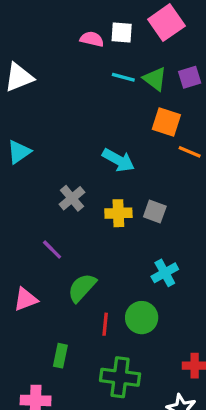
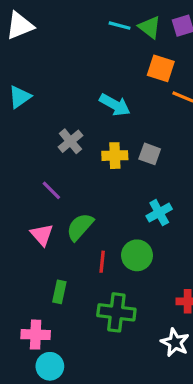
pink triangle: (26, 299) -> (42, 235), moved, turned -50

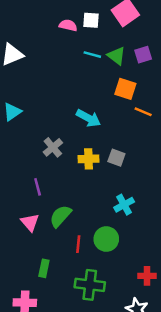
purple line: (51, 190) -> (38, 187), turned 30

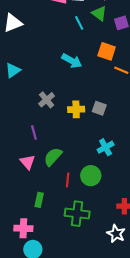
cyan line: (92, 55) -> (79, 23), turned 48
green triangle: (116, 56) -> (99, 13), moved
cyan arrow: (88, 118) -> (72, 61), moved

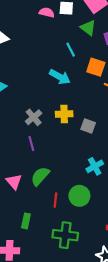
cyan line: (79, 23) -> (71, 50), moved
yellow cross: (76, 109) -> (64, 114), moved
purple line: (34, 132) -> (31, 143), moved

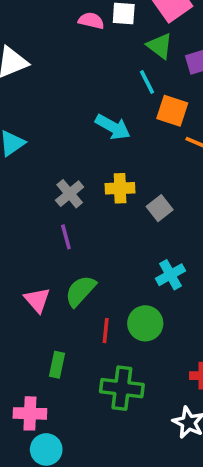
cyan line: (71, 50) -> (147, 82), moved
gray square: (88, 126) -> (160, 208), turned 32

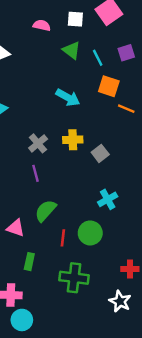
pink semicircle: (91, 21) -> (42, 25), moved
green triangle: (160, 46) -> (72, 50), moved
cyan line: (147, 82) -> (98, 58), moved
pink triangle: (37, 300) -> (16, 228), moved, turned -30

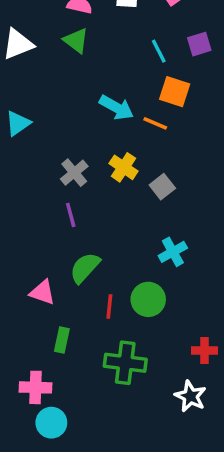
green triangle: (72, 50) -> (76, 41), moved
orange line: (126, 109) -> (155, 123), moved
yellow cross: (73, 140) -> (124, 167), turned 36

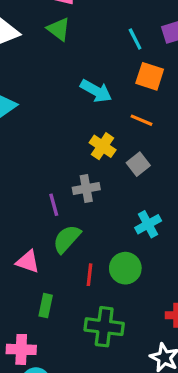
orange line: (155, 123) -> (142, 120), moved
gray cross: (74, 173) -> (86, 188), moved, turned 30
purple line: (71, 215) -> (54, 205), moved

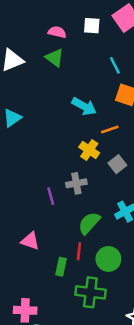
orange line: (142, 120) -> (110, 129), moved, turned -42
green semicircle: (67, 239) -> (89, 223), moved
green circle: (125, 268) -> (108, 259), moved
green rectangle: (46, 306) -> (61, 267), moved

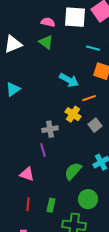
white square: (92, 26) -> (75, 17), size x1.6
cyan line: (115, 65) -> (93, 48), turned -48
gray cross: (76, 183) -> (50, 129), moved
pink triangle: (30, 241) -> (27, 174), moved
red line: (79, 251) -> (28, 204), moved

